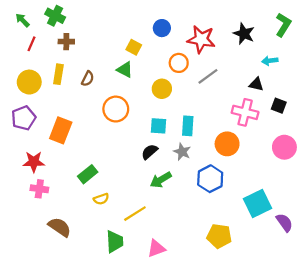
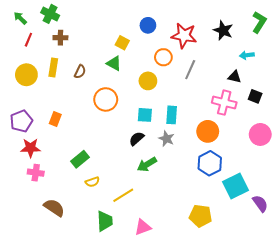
gray line: (208, 76) -> (190, 70), turned -30
purple pentagon: (24, 118) -> (21, 121), moved
orange rectangle: (61, 130) -> (55, 119), size x0.6
blue hexagon: (210, 179) -> (210, 163), moved

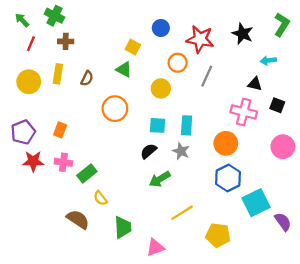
pink cross: (36, 173) -> (63, 162), moved
yellow semicircle: (92, 182) -> (100, 198), turned 72
yellow line: (123, 195) -> (182, 213), moved
brown semicircle: (54, 208) -> (78, 219), moved
green trapezoid: (105, 221) -> (123, 227), moved

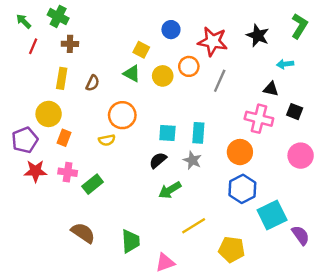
yellow circle: (29, 82) -> (49, 114), moved
yellow circle: (161, 88) -> (163, 76), moved
yellow semicircle: (100, 198) -> (107, 140), moved, turned -64

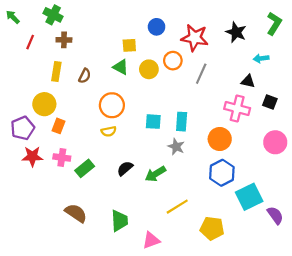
green arrow: (24, 21) -> (13, 17), moved
yellow square: (141, 50) -> (129, 45), turned -32
yellow semicircle: (107, 140) -> (109, 131), moved
black semicircle: (158, 160) -> (125, 168), moved

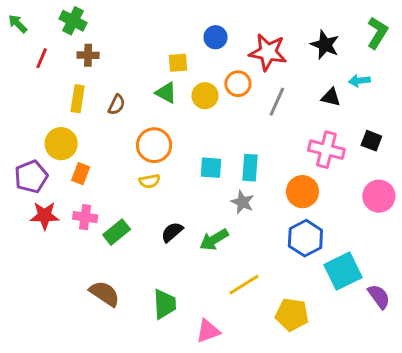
black triangle: (248, 81) -> (331, 97), moved

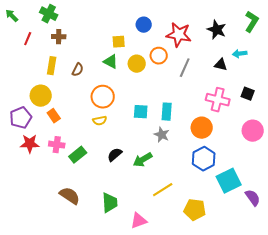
orange rectangle: (81, 174) -> (54, 116), turned -56

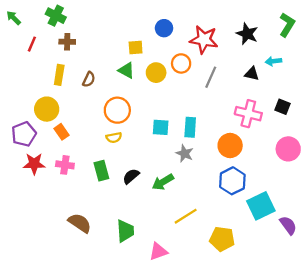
green rectangle: (78, 155) -> (101, 171), moved, turned -66

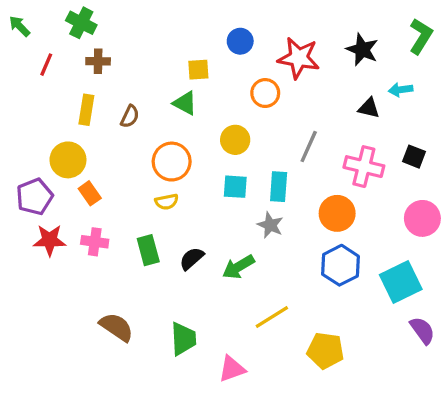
yellow circle: (156, 73) -> (235, 140), moved
gray line: (211, 77) -> (309, 147), moved
cyan square: (261, 206) -> (401, 282), moved

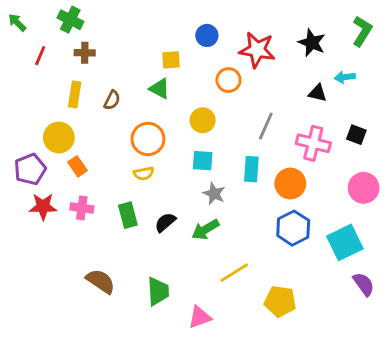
cyan rectangle: (279, 187) -> (251, 169), moved
gray star: (270, 225) -> (214, 194), moved

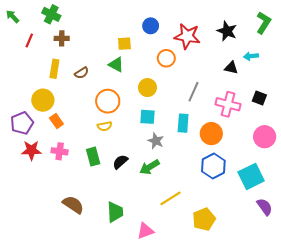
brown semicircle: (112, 100) -> (82, 73), turned 32
yellow pentagon: (280, 301) -> (204, 219), turned -30

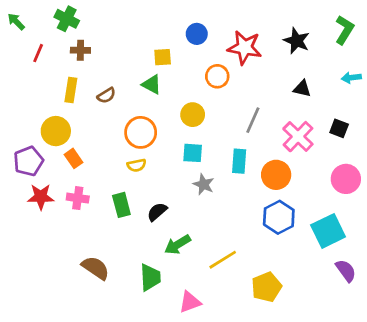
cyan arrow: (251, 56) -> (351, 78), moved
pink cross: (228, 104) -> (298, 137), turned 30
green arrow: (150, 167) -> (178, 245), moved

